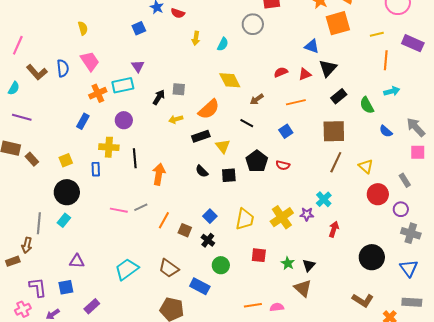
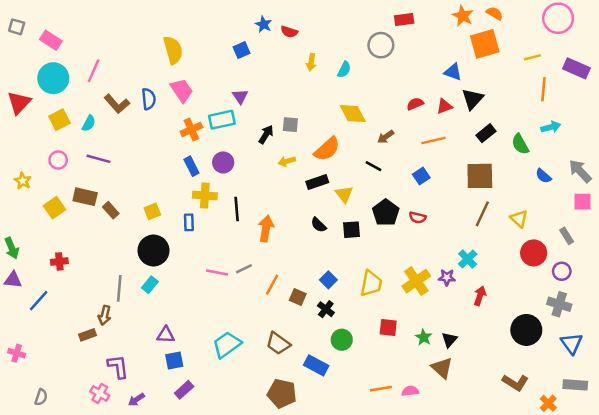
yellow semicircle: (83, 28) -> (173, 50), size x1.6
blue rectangle: (83, 121) -> (191, 166), moved, turned -56
gray cross: (411, 233) -> (559, 304), moved
blue square: (66, 287) -> (174, 360), moved
pink cross: (23, 309) -> (100, 393), turned -35

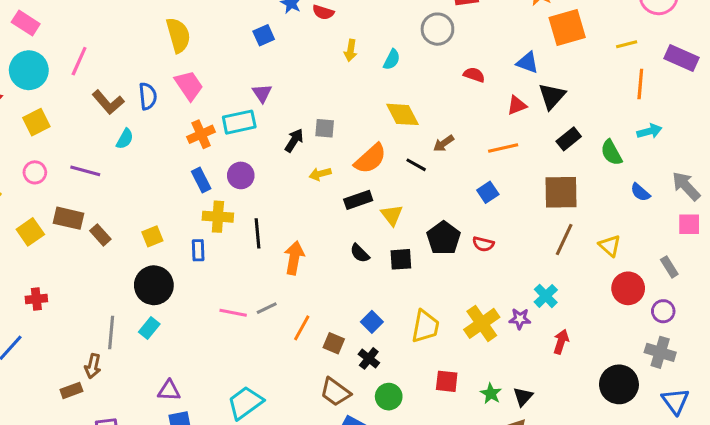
red semicircle: (415, 104) -> (474, 75), moved, turned 42
cyan semicircle: (89, 123) -> (125, 139), moved
black line: (374, 166) -> (416, 165), moved
brown trapezoid: (278, 343) -> (335, 392), moved

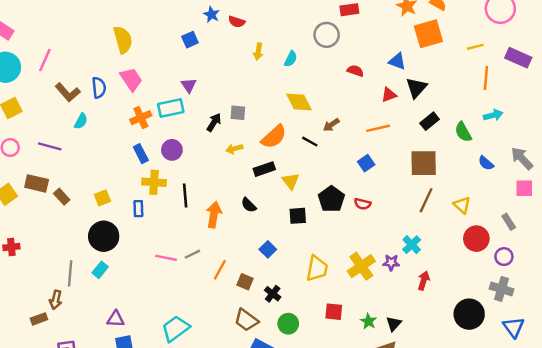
black semicircle: (360, 253) -> (249, 205), moved
blue square: (372, 322) -> (268, 249), moved

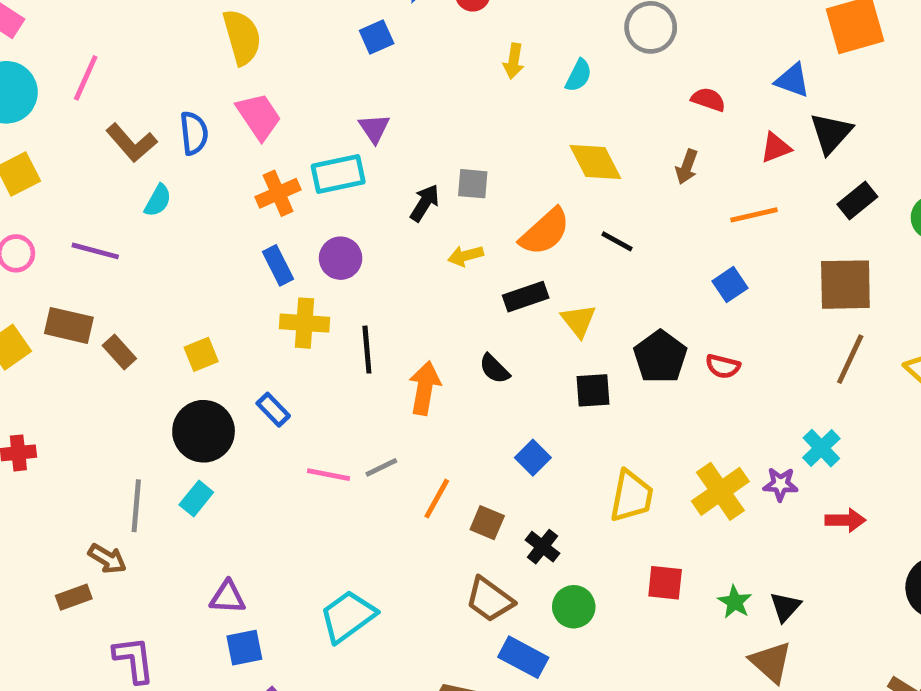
brown arrow: (331, 125) -> (687, 167), moved, turned -35
blue rectangle: (138, 209) -> (273, 410), moved, turned -42
red arrow: (424, 281) -> (845, 520), turned 72
brown arrow: (56, 300) -> (107, 559), turned -72

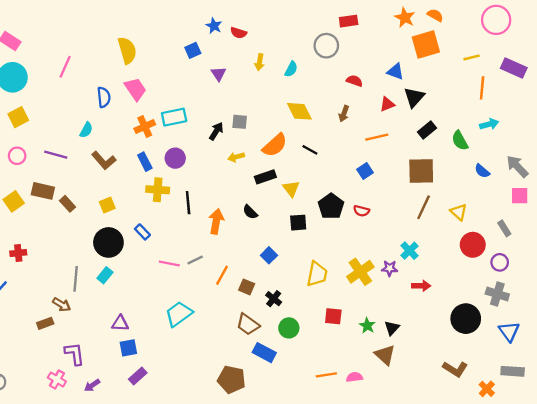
pink line: (86, 78) -> (65, 67), moved
purple triangle: (374, 128) -> (219, 74), moved
brown L-shape: (131, 143) -> (104, 160), moved
cyan trapezoid: (348, 616) -> (179, 314), moved

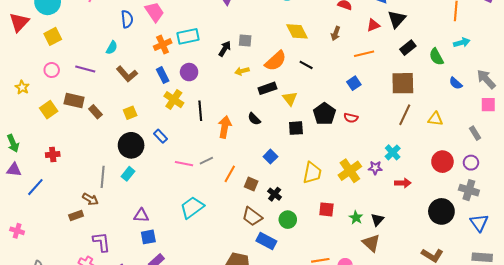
yellow cross: (158, 190) -> (174, 100), turned 30
yellow triangle: (459, 212) -> (435, 119), turned -35
red circle: (473, 245) -> (442, 162), moved

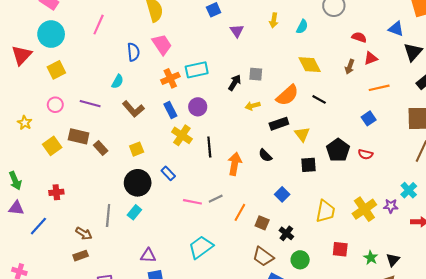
red triangle: (373, 25) -> (371, 58), moved
brown arrow: (90, 199) -> (84, 233), moved

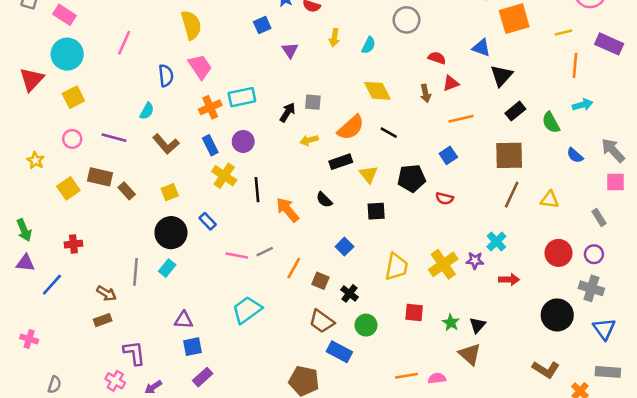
brown arrow: (350, 67) -> (426, 93), turned -32
black pentagon: (338, 150) -> (412, 178), moved, turned 30
orange arrow: (235, 164) -> (287, 210), turned -50

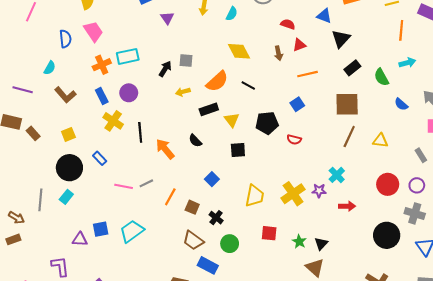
blue square: (192, 347) -> (101, 229), moved
purple L-shape: (134, 353) -> (60, 266), moved

